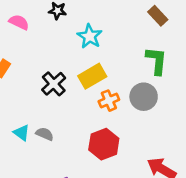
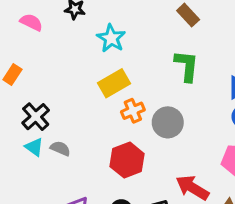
black cross: (54, 84) -> (36, 117), moved
gray circle: (144, 97) -> (168, 122), moved

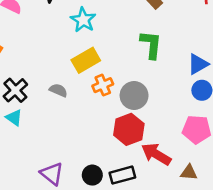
gray semicircle: (60, 149) -> (58, 90), moved
red hexagon: (127, 160) -> (129, 129), moved

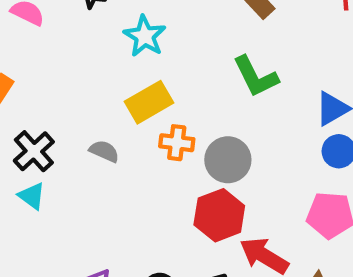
green L-shape: (151, 45) -> (256, 77), turned 148
orange cross: (103, 85) -> (177, 143), turned 30

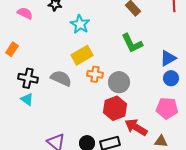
black cross: (34, 151) -> (28, 78), turned -36
gray semicircle: (104, 151) -> (61, 78), size x1.5

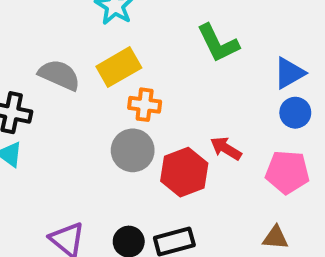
gray semicircle: (61, 78) -> (59, 75), moved
gray circle: (119, 82) -> (133, 150), moved
red arrow: (136, 127) -> (226, 148), moved, size x0.7

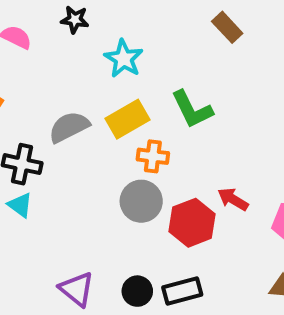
green L-shape: (218, 43) -> (192, 109), moved
gray semicircle: (59, 75) -> (69, 127), turned -51

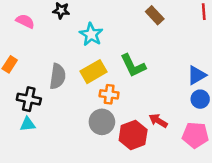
gray semicircle: (69, 127) -> (58, 76), turned 125
cyan triangle: (20, 205) -> (28, 124), turned -42

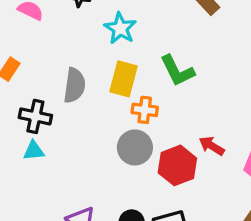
yellow rectangle: (94, 72) -> (123, 79), turned -45

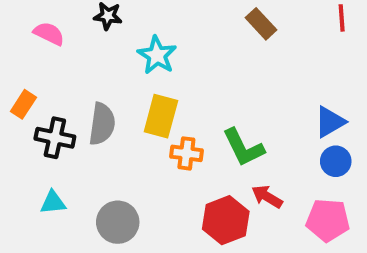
green L-shape: (177, 71) -> (243, 148), moved
black cross: (35, 116) -> (55, 138), moved
gray circle: (135, 147) -> (118, 222), moved

